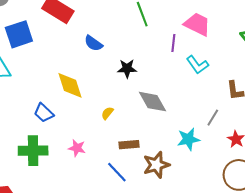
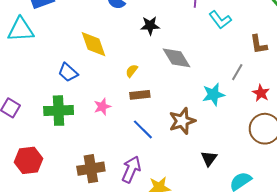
brown rectangle: (129, 145) -> (140, 95), moved
pink star: (77, 148) -> (102, 107), turned -30

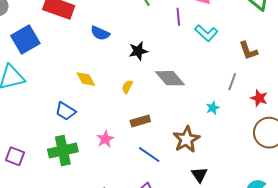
yellow diamond: (93, 44) -> (86, 79), size x0.7
yellow semicircle: (132, 71) -> (127, 87), moved
cyan star: (213, 94) -> (213, 108), size x0.6
black triangle: (209, 158) -> (199, 175), moved

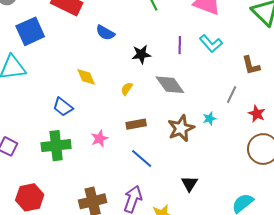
purple line: (178, 17) -> (180, 45), moved
brown star: (186, 139) -> (181, 128), moved

